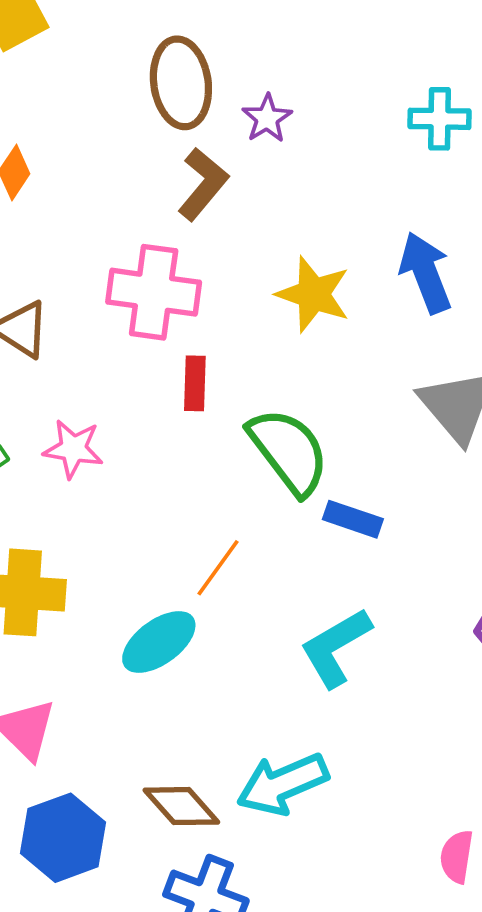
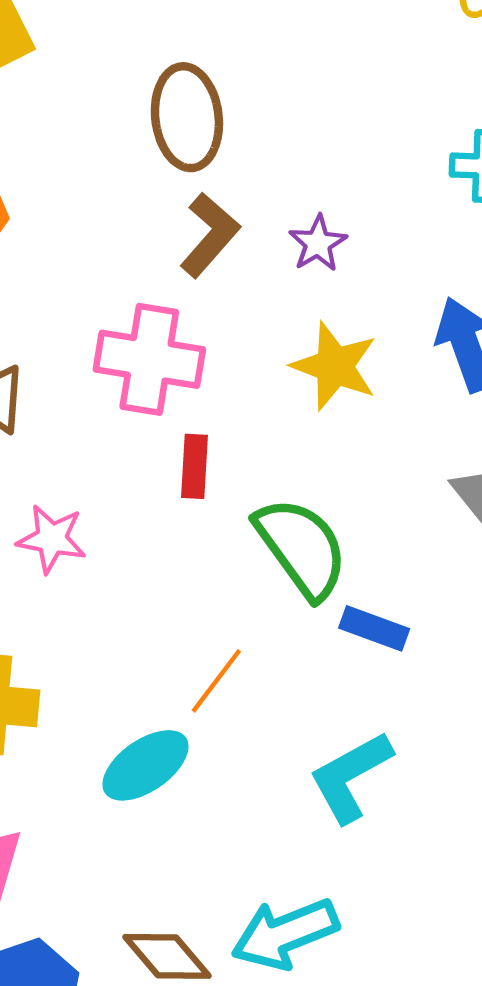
purple star: (267, 118) -> (318, 243), moved

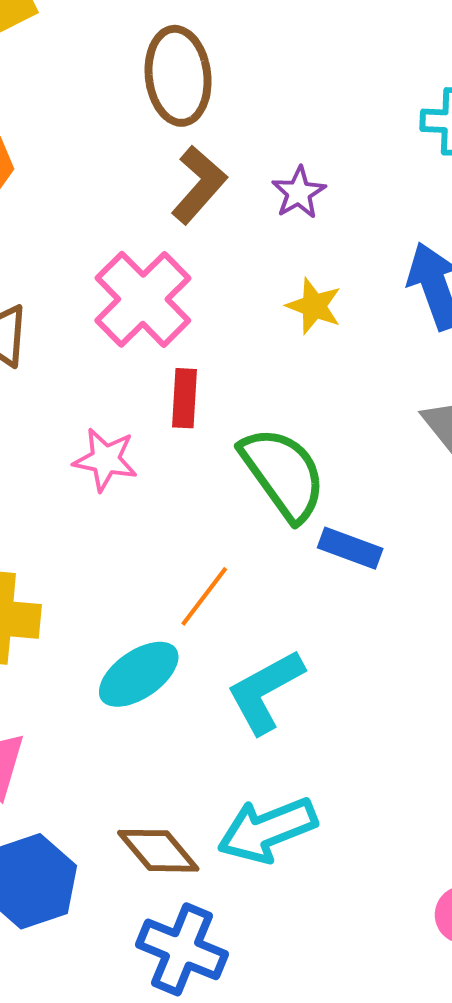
pink cross: (149, 359) -> (143, 299), turned 36
yellow star: (335, 366) -> (314, 306), size x0.7
pink star: (52, 539) -> (105, 460), moved
cyan L-shape: (351, 777) -> (265, 691), moved

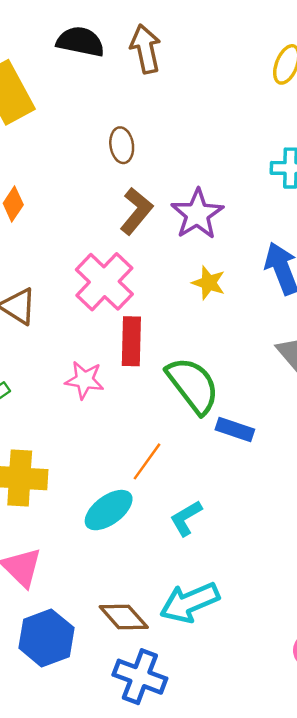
brown ellipse: (178, 76) -> (122, 145), size x0.6
purple star: (299, 193) -> (197, 214), size x1.6
red rectangle: (184, 398) -> (131, 341), size x1.4
cyan L-shape: (265, 691) -> (186, 518), size x0.7

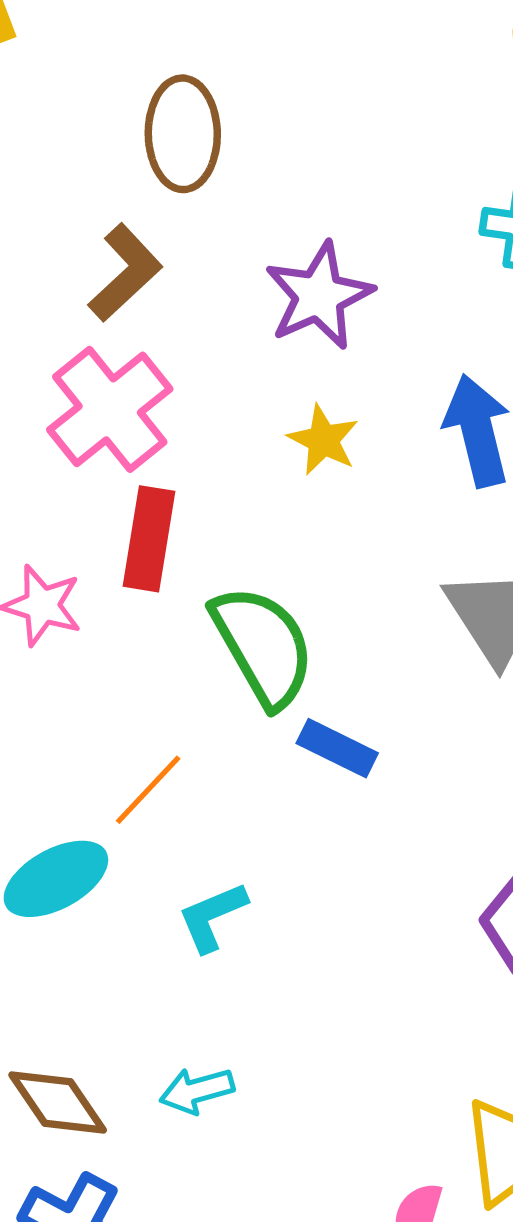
brown ellipse: (122, 145) -> (183, 134), size x1.5
brown L-shape: (136, 211) -> (125, 273), moved
cyan arrow: (190, 602) -> (197, 1091), size x0.6

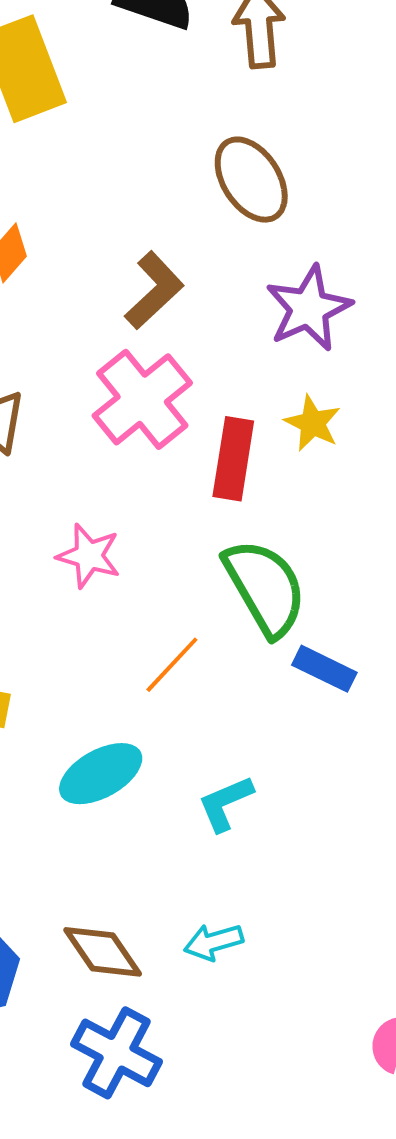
brown ellipse: (183, 134) -> (251, 180), moved, turned -32
red rectangle: (149, 539) -> (233, 459), moved
orange line: (148, 790) -> (172, 665), moved

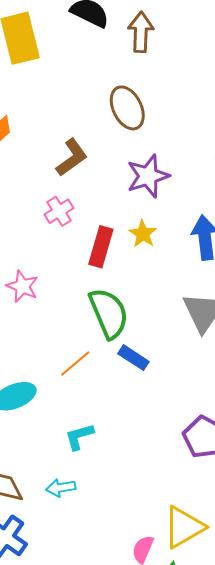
pink cross: (142, 399) -> (59, 211), size x0.6
orange line: (172, 665) -> (75, 363), moved
cyan L-shape: (225, 803) -> (79, 437), moved

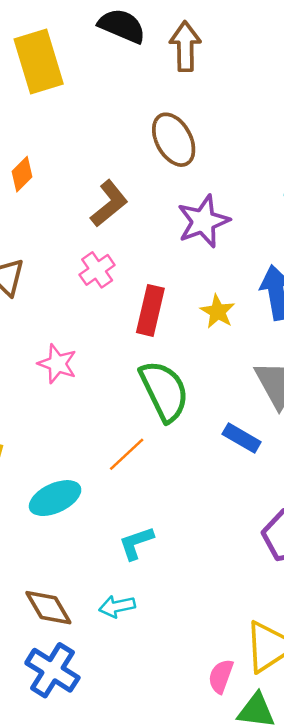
yellow star: (143, 234) -> (218, 312), moved
blue rectangle: (133, 358) -> (242, 438), moved

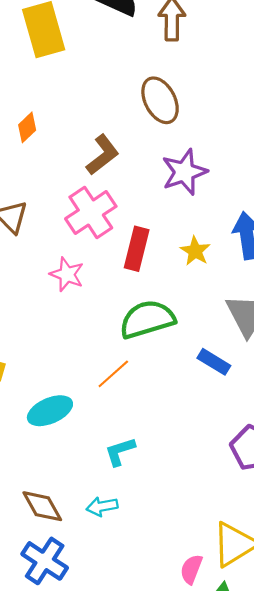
pink cross: (97, 270) -> (91, 212), size x1.6
pink star: (57, 364) -> (67, 274), moved
green semicircle: (164, 391) -> (147, 319), turned -82

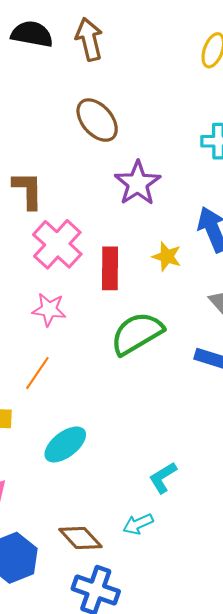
brown L-shape: (103, 155) -> (28, 190), moved, turned -39
orange line: (113, 374) -> (37, 373), moved
cyan L-shape: (120, 451) -> (163, 478), moved

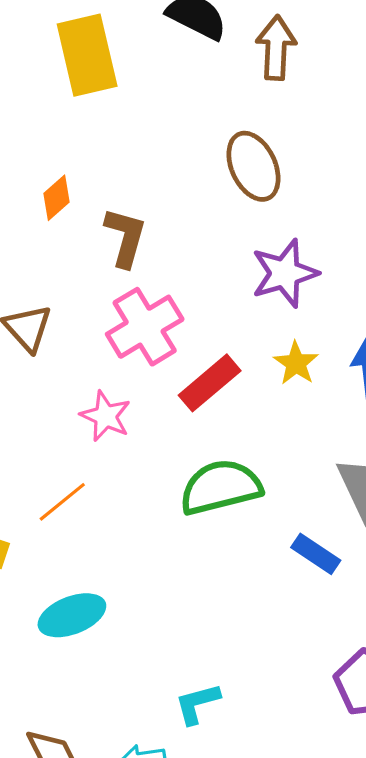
yellow star: (167, 257) -> (296, 363), moved
red rectangle: (110, 268) -> (210, 383), turned 33

